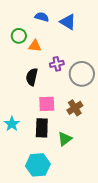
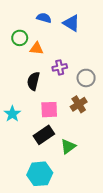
gray circle: (82, 74) -> (86, 78), size x0.7
brown cross: (75, 108) -> (79, 104), moved
cyan star: (12, 124) -> (12, 114), moved
black rectangle: (42, 128) -> (44, 135), turned 54

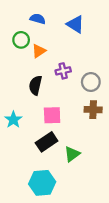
blue semicircle: (44, 18) -> (38, 19), moved
orange triangle: (37, 48) -> (39, 51), turned -40
brown cross: (79, 104) -> (93, 110), moved, turned 35

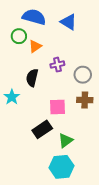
blue semicircle: (38, 19) -> (34, 17), size x1.6
pink square: (52, 115) -> (57, 107), moved
cyan star: (13, 120) -> (12, 97), moved
cyan hexagon: (42, 183) -> (61, 167), moved

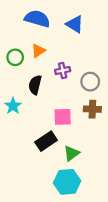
green circle: (19, 36) -> (15, 57), moved

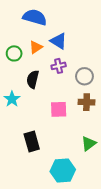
blue triangle: (75, 24) -> (59, 41), moved
black rectangle: (46, 141) -> (32, 142), moved, turned -72
green triangle: (71, 153) -> (89, 144), moved

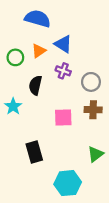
purple cross: (59, 66) -> (63, 71), turned 32

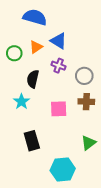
cyan star: (13, 106) -> (21, 102), moved

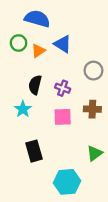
green circle: (14, 53) -> (19, 43), moved
purple cross: (59, 66) -> (63, 88), moved
gray circle: (84, 76) -> (93, 71), moved

